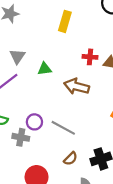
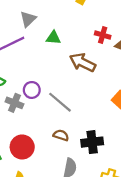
brown semicircle: (71, 159) -> (61, 135), turned -128

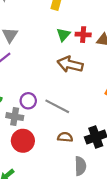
green triangle: (53, 38) -> (63, 35), moved, turned -40
red circle: (22, 147) -> (23, 141), moved

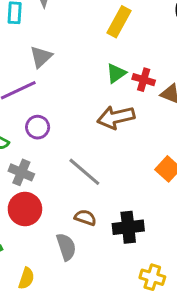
brown arrow: (70, 64) -> (116, 117), turned -40
purple circle: (28, 101) -> (38, 127), moved
gray semicircle: (80, 166) -> (66, 247), moved, turned -30

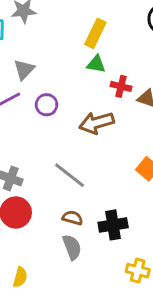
green triangle: (116, 73) -> (96, 64), moved, turned 48
purple circle: (38, 127) -> (47, 105), moved
gray semicircle: (66, 247) -> (72, 247), moved

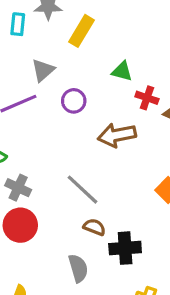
yellow rectangle: (95, 33) -> (81, 31), moved
purple circle: (47, 105) -> (74, 101), moved
brown semicircle: (72, 218) -> (94, 227), moved

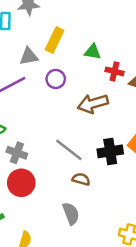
yellow rectangle: (81, 31) -> (55, 40), moved
gray triangle: (43, 70) -> (29, 56), turned 36
black cross: (125, 248) -> (110, 151), moved

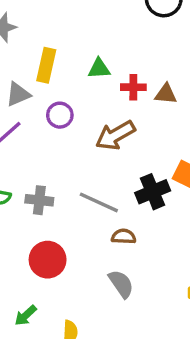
gray cross: (17, 153) -> (39, 200), moved

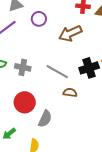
gray semicircle: (121, 284) -> (45, 119), moved, turned 54

